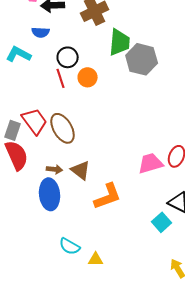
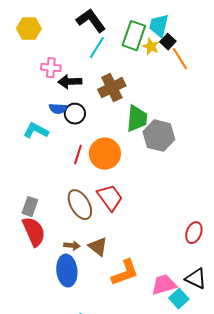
black circle: (68, 57) -> (75, 114), moved
orange circle: (88, 77) -> (105, 154), size x1.6
red line: (61, 78) -> (78, 155), turned 36
red trapezoid: (35, 121) -> (110, 198), moved
pink trapezoid: (151, 163) -> (164, 285), moved

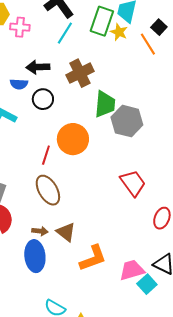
black square: (168, 42) -> (159, 27), moved
pink cross: (51, 68) -> (20, 27), moved
blue semicircle: (58, 109) -> (19, 84), moved
red line: (78, 155) -> (46, 155), moved
red trapezoid: (110, 198) -> (133, 183), moved

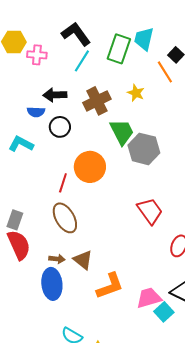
yellow star: (119, 32) -> (136, 93), moved
green trapezoid: (105, 104) -> (122, 132), turned -32

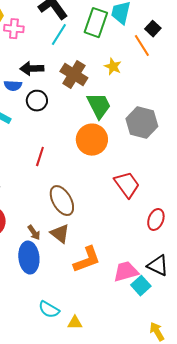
brown cross: (97, 101) -> (74, 75), turned -32
gray hexagon: (144, 149) -> (142, 123), moved
orange circle: (90, 167) -> (92, 140), moved
brown ellipse: (65, 218) -> (62, 201), moved
brown arrow: (57, 259) -> (34, 233), turned 49

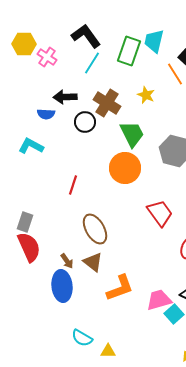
pink cross: (14, 29) -> (47, 57), turned 30
black circle: (37, 101) -> (85, 122), moved

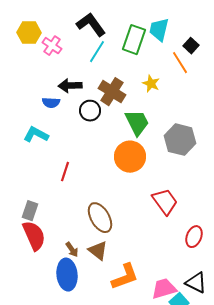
red line: (73, 185) -> (65, 172), moved

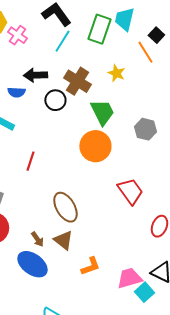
gray hexagon: (180, 140) -> (145, 129), size x0.7
blue ellipse: (67, 275) -> (32, 264), turned -48
orange L-shape: (125, 277) -> (90, 266), size x0.7

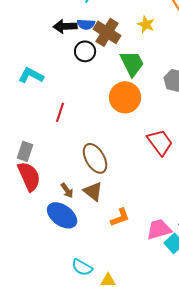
blue semicircle: (16, 92) -> (86, 24), moved

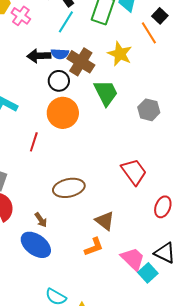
yellow star: (146, 24) -> (120, 54), size x1.4
orange circle: (125, 97) -> (63, 113), moved
brown ellipse: (95, 158) -> (69, 188), turned -72
brown triangle: (93, 191) -> (105, 221), moved
pink trapezoid: (159, 229) -> (133, 259), turned 60

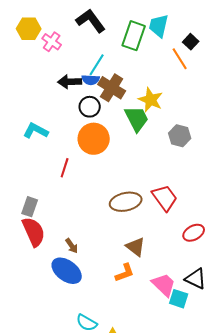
cyan line: (66, 22) -> (97, 65), moved
yellow star: (120, 54) -> (151, 100), moved
brown ellipse: (69, 188) -> (126, 202), moved
red ellipse: (163, 207) -> (194, 233), turned 40
cyan square: (148, 273) -> (179, 299), turned -30

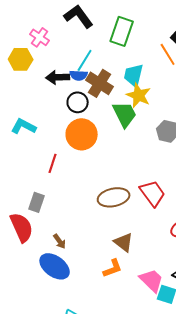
cyan trapezoid: (159, 26) -> (134, 75), moved
yellow hexagon: (29, 29) -> (21, 59), moved
gray rectangle: (30, 207) -> (37, 202), moved

